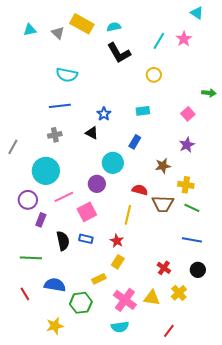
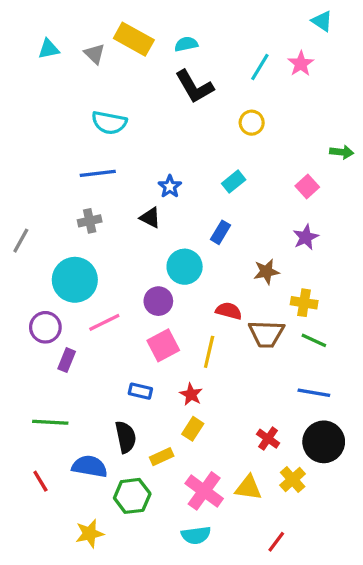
cyan rectangle: (143, 111) -> (234, 182), turned -32
pink square: (87, 212) -> (163, 345), moved
black semicircle: (63, 241) -> (126, 437), moved
black circle: (198, 270) -> (324, 442), size x1.6

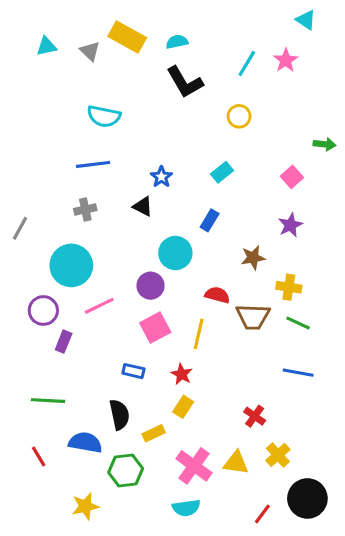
black circle: (324, 442) -> (307, 498), moved

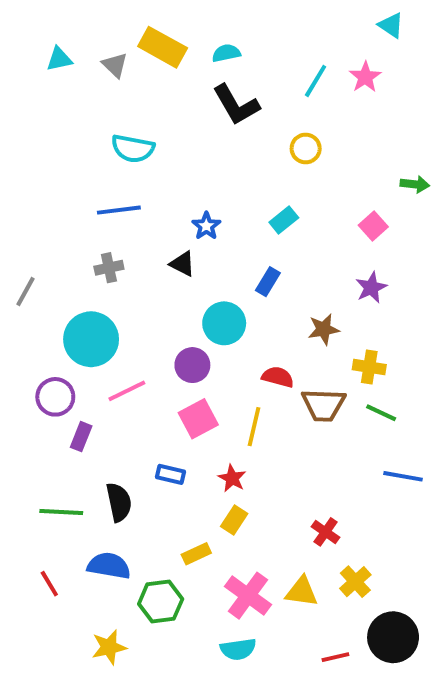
blue line: (298, 373) -> (403, 476), moved
black semicircle: (119, 415) -> (119, 502), moved
red line: (262, 514) -> (335, 657), turned 40

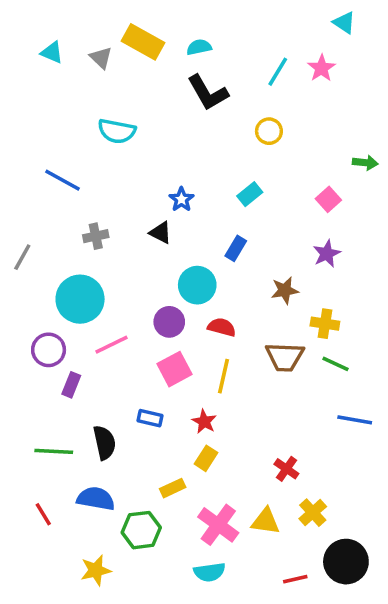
cyan triangle: (59, 59) -> (52, 52), turned 35
blue line: (119, 210) -> (63, 180), moved, turned 36
red semicircle: (278, 377) -> (222, 327), moved

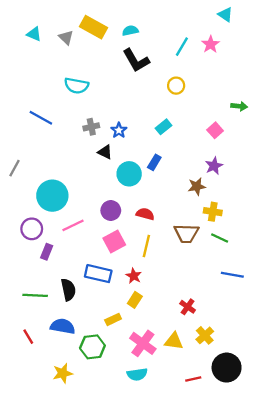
gray cross: (96, 236) -> (91, 127), moved
cyan circle: (197, 285) -> (129, 174), moved
brown star: (285, 290) -> (197, 186), moved
blue rectangle: (150, 418) -> (98, 274), size x1.6

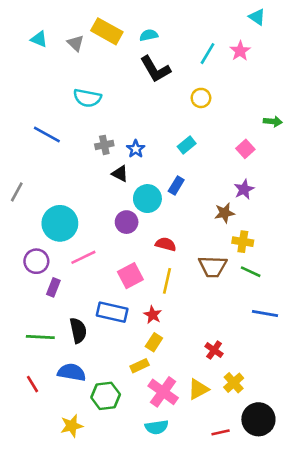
purple circle: (111, 211) -> (127, 222), moved
yellow rectangle: (113, 319) -> (140, 366), moved
yellow triangle: (174, 341) -> (198, 389), turned -36

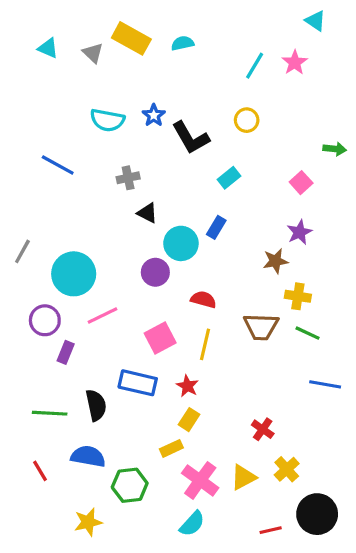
black L-shape: (155, 69) -> (191, 138), moved
blue star: (136, 149) -> (154, 115), moved
gray line: (17, 192) -> (22, 251), moved
cyan semicircle: (157, 427) -> (192, 524), turned -40

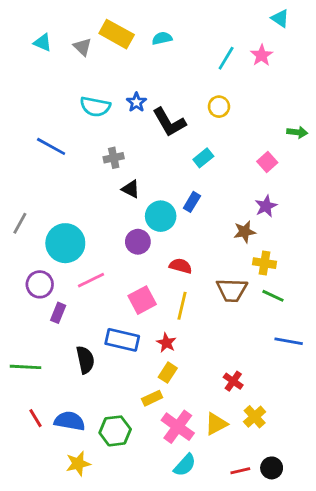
green line: (50, 413) -> (25, 367), moved
blue semicircle: (88, 456) -> (70, 421), moved
black circle: (317, 514) -> (272, 468), moved, size x0.6
cyan semicircle: (192, 524) -> (185, 465), moved

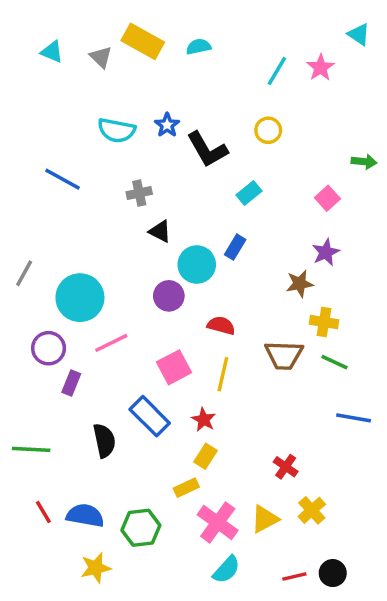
cyan triangle: (280, 18) -> (359, 34), moved
blue rectangle: (122, 340) -> (150, 416), turned 32

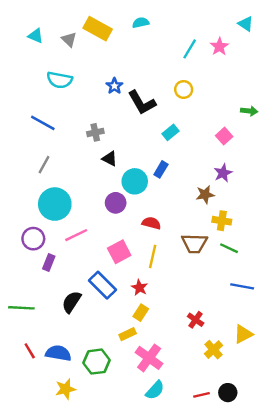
cyan semicircle: (198, 47) -> (141, 23), moved
cyan semicircle: (117, 130) -> (60, 80), moved
gray line: (24, 273) -> (44, 165), moved
black semicircle: (104, 441) -> (71, 302), turned -135
yellow triangle: (265, 519) -> (243, 334), moved

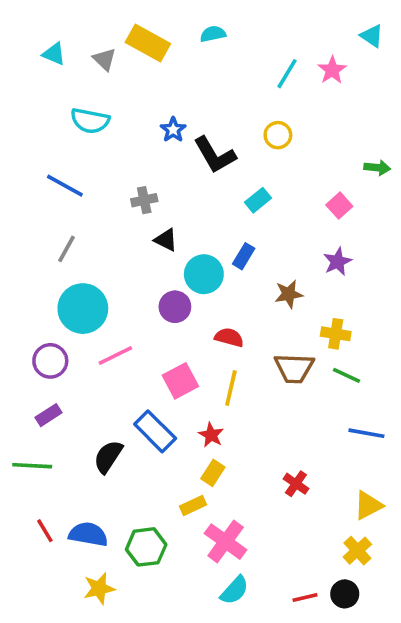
brown star: (205, 194) -> (289, 294), moved
purple rectangle: (49, 262) -> (48, 415), moved, turned 35
yellow cross: (213, 350) -> (357, 551), moved

